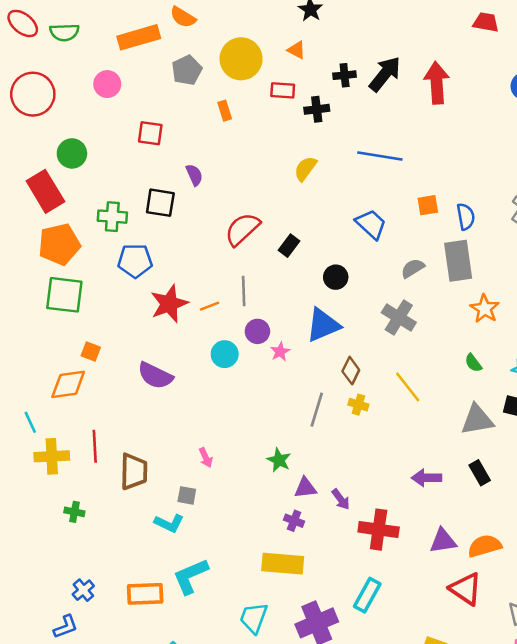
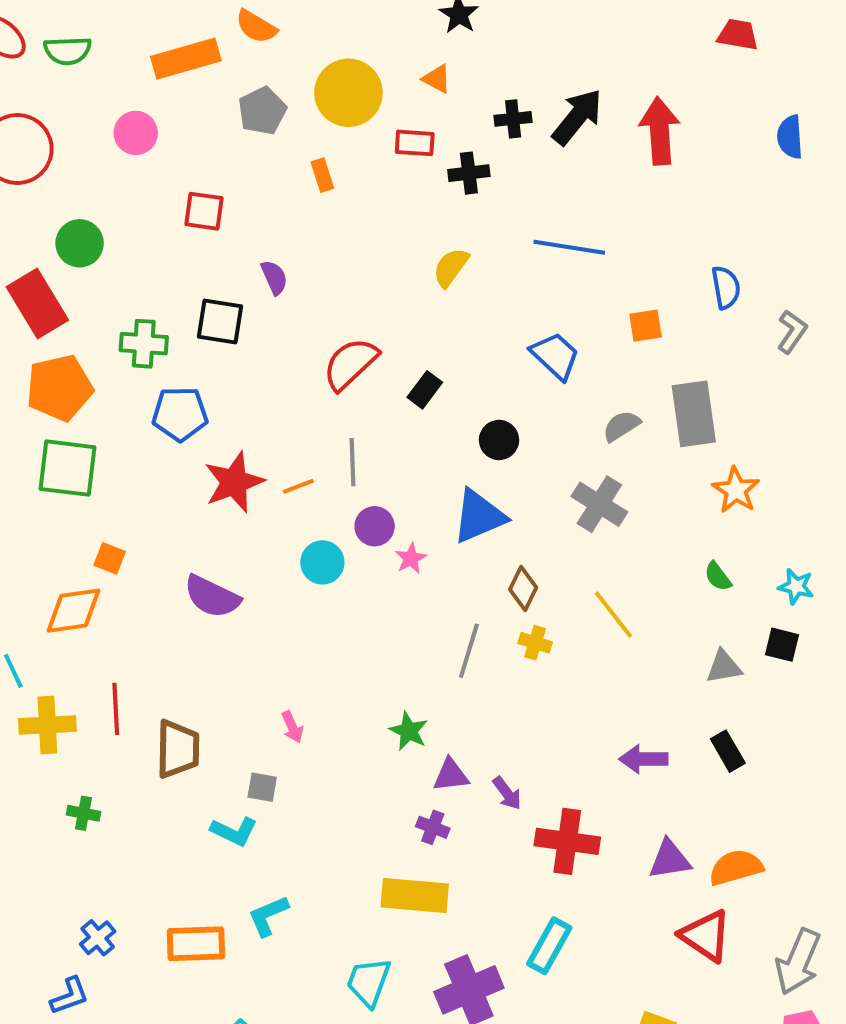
blue semicircle: (466, 217) -> (726, 287), moved
gray triangle: (477, 420) -> (724, 667), size x0.7
cyan L-shape: (191, 576) -> (268, 916), size x0.7

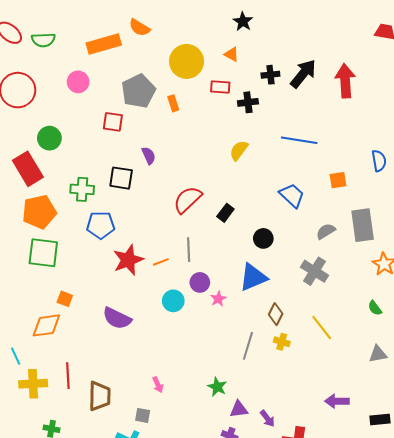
gray pentagon: (262, 111) -> (138, 91), moved, size x1.4
black rectangle: (728, 751) -> (380, 420), moved, turned -66

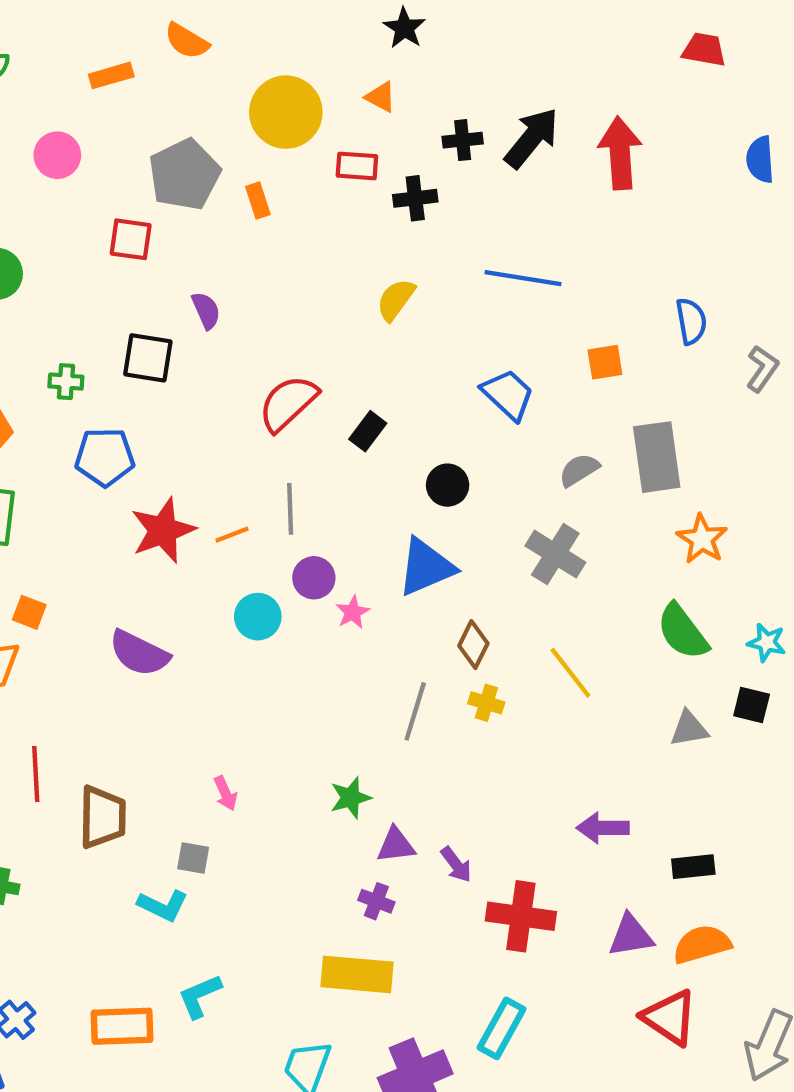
orange rectangle: (104, 44) -> (111, 75), size x0.6
green cross: (82, 189) -> (66, 382), size x0.7
green semicircle: (375, 308) -> (683, 632), size x1.8
green star: (217, 387) -> (351, 798), turned 30

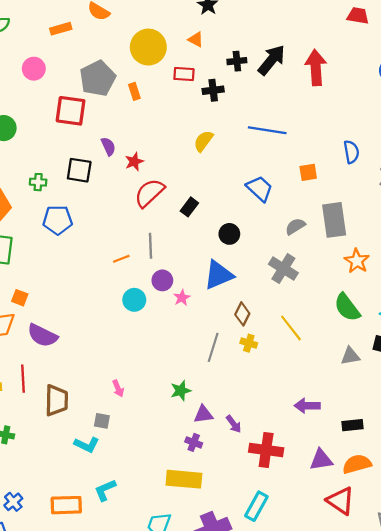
red square: (131, 239) -> (71, 111), size x1.4
red star: (163, 530) -> (134, 162), moved, size x0.6
purple semicircle: (139, 653) -> (42, 335), moved

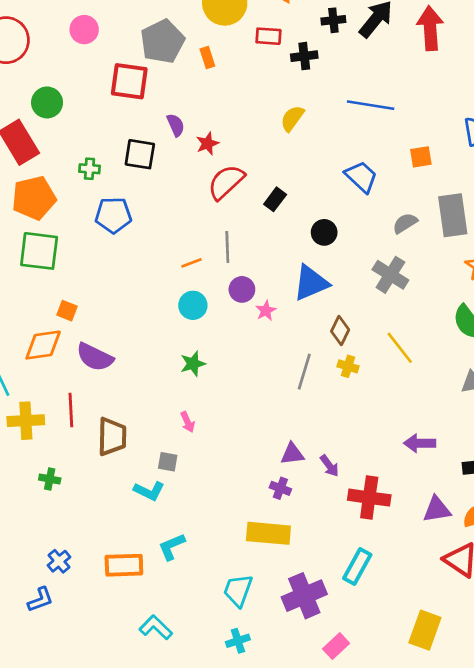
cyan circle: (134, 300) -> (193, 305), moved
green star: (181, 391) -> (193, 364), moved

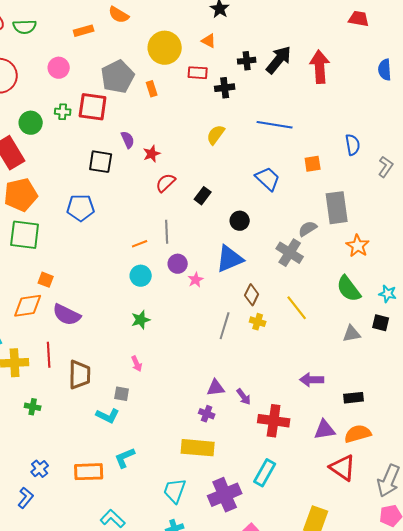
green cross: (89, 169) -> (63, 112), moved
red semicircle: (226, 182) -> (166, 183), size x0.7
gray semicircle: (405, 223) -> (308, 229), moved
blue L-shape: (40, 600) -> (26, 498), turned -30

